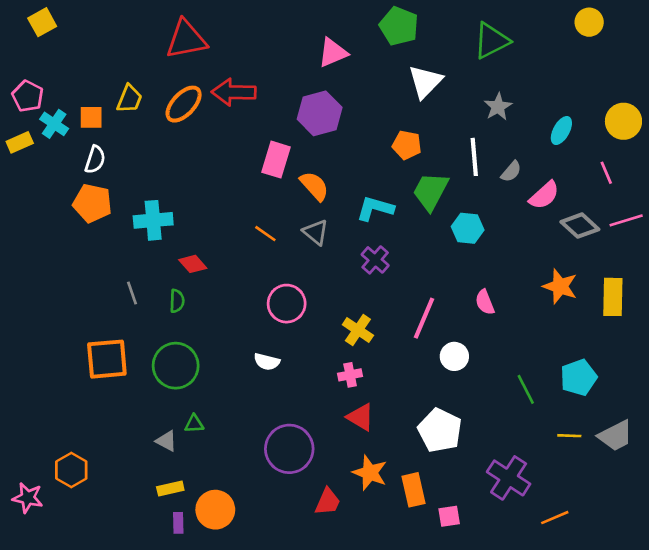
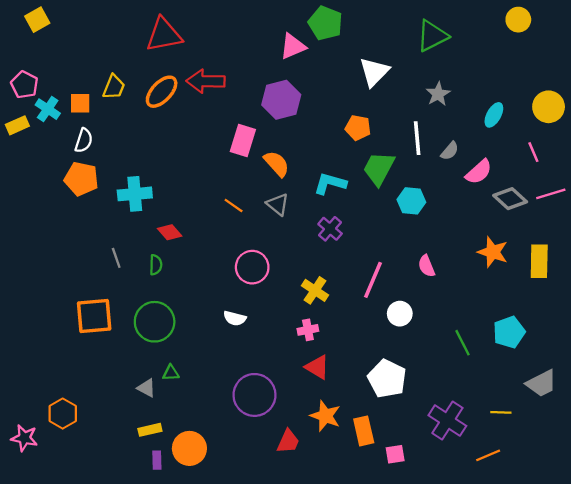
green pentagon: (399, 26) -> (325, 23), moved
yellow line: (569, 436) -> (501, 412), moved

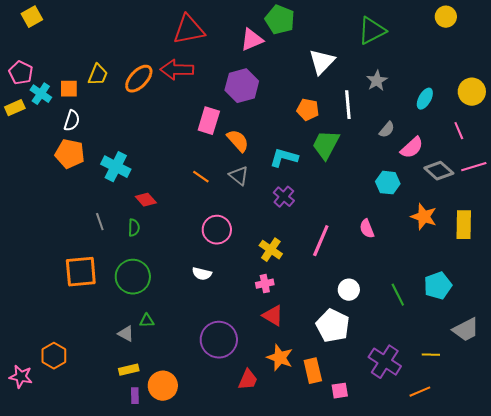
red triangle: (164, 35) -> (189, 30), moved
white line: (417, 138) -> (348, 105), moved
cyan cross: (135, 194) -> (116, 167), turned 32
cyan hexagon: (411, 201) -> (388, 183), moved
white circle: (400, 314) -> (349, 290), moved

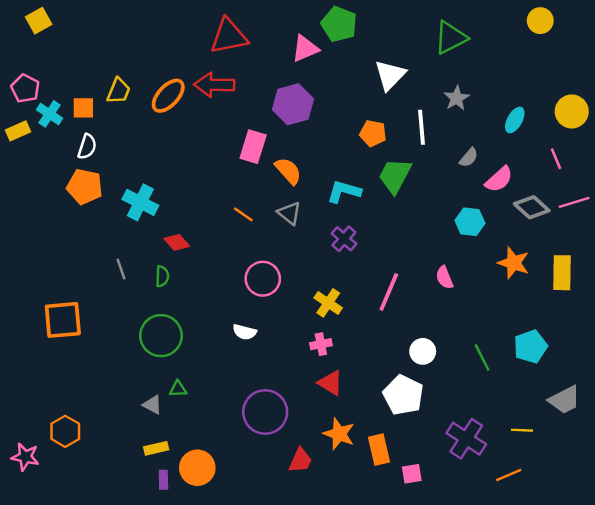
orange square: (81, 272) -> (63, 320), moved

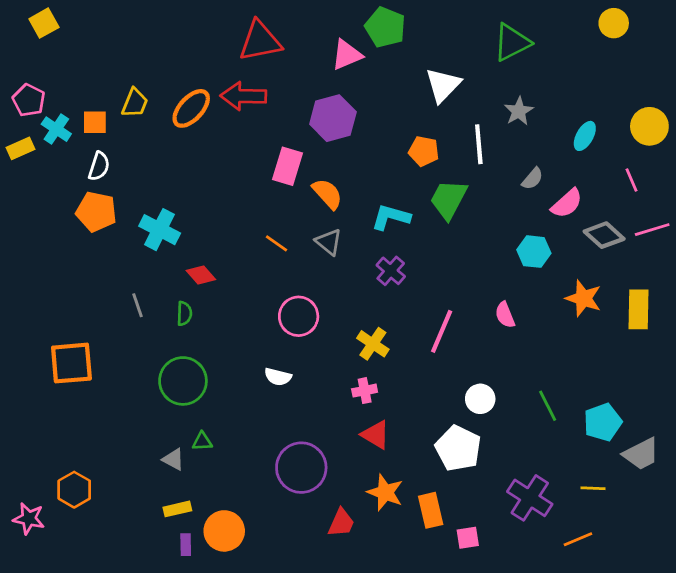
cyan pentagon: (531, 347) -> (603, 422), moved

